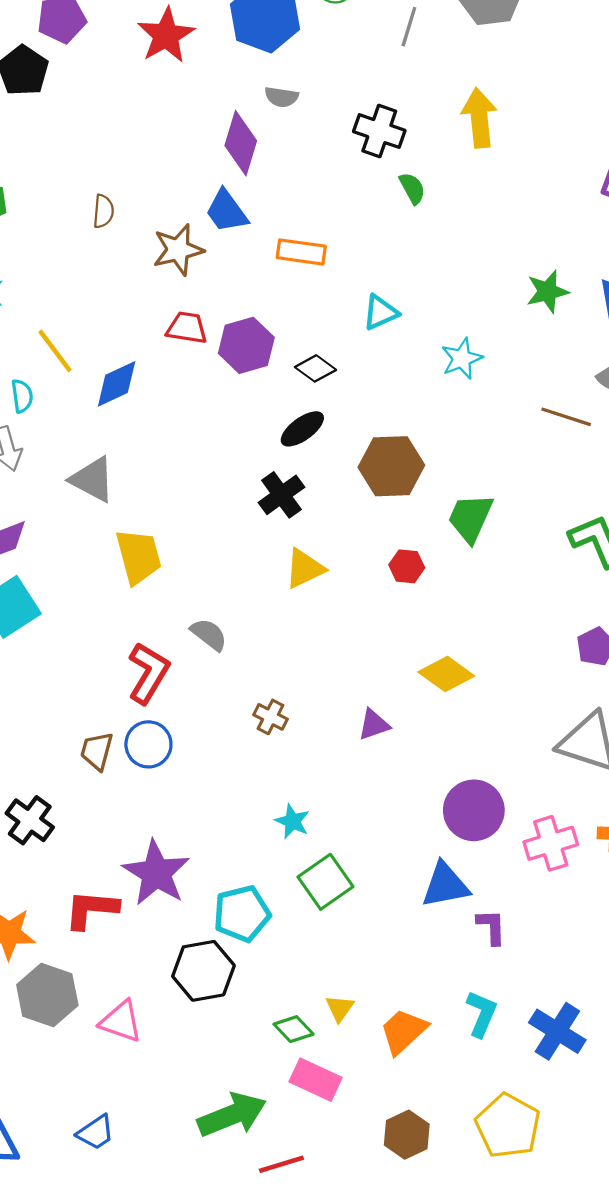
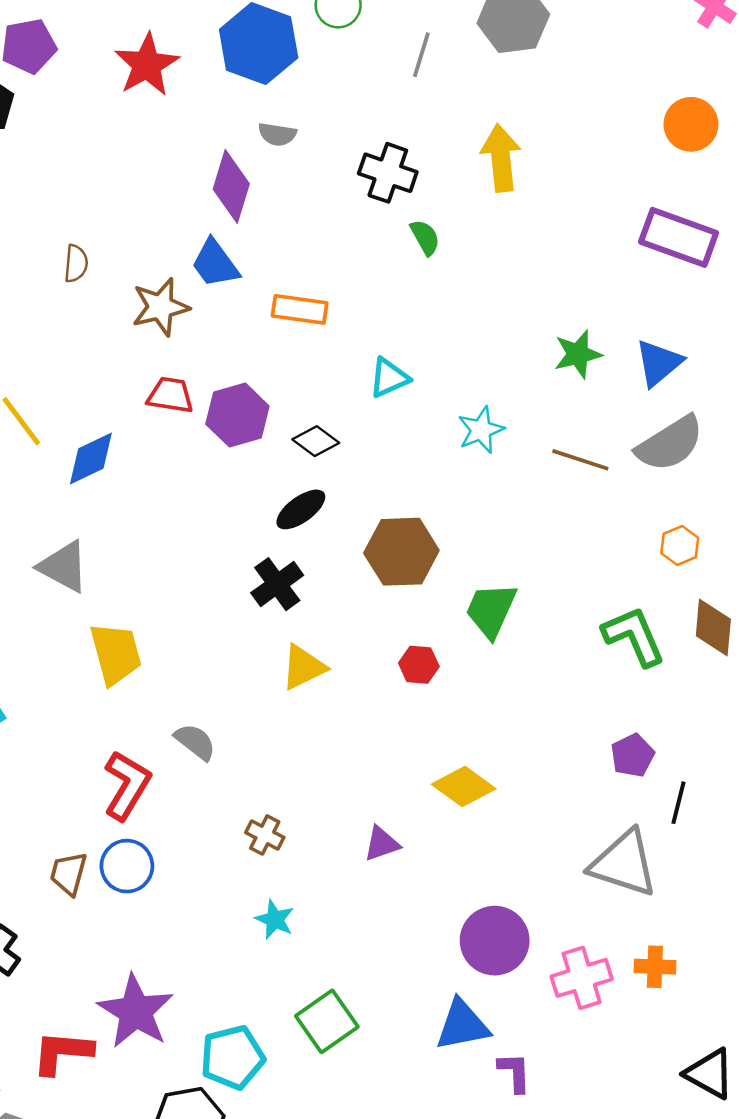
brown line: (566, 417) -> (580, 460), moved
cyan star: (292, 821) -> (275, 919), moved

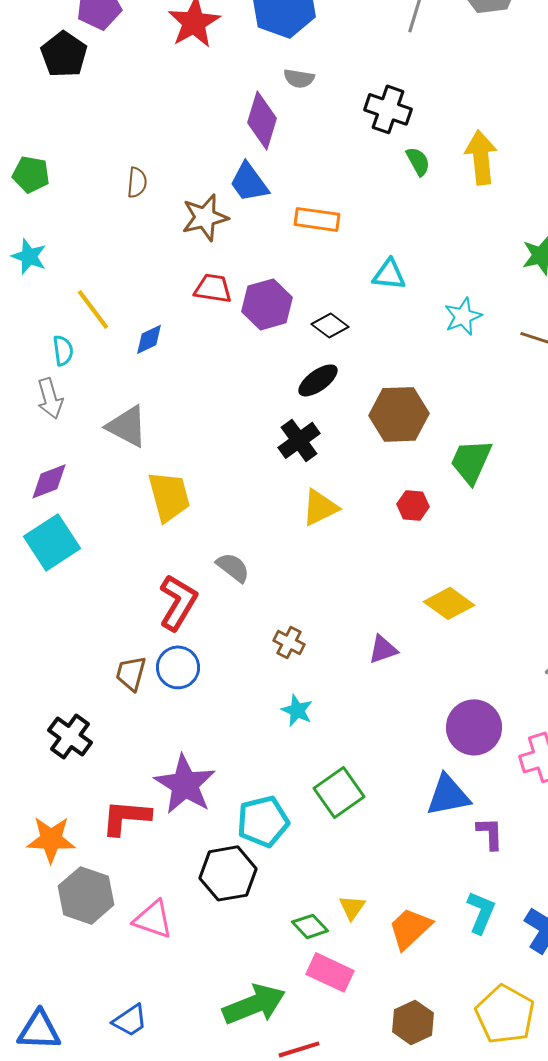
yellow arrow: (501, 158) -> (481, 157), moved
cyan triangle: (389, 378) -> (389, 274), turned 30
blue diamond: (91, 459) -> (149, 339), size x0.7

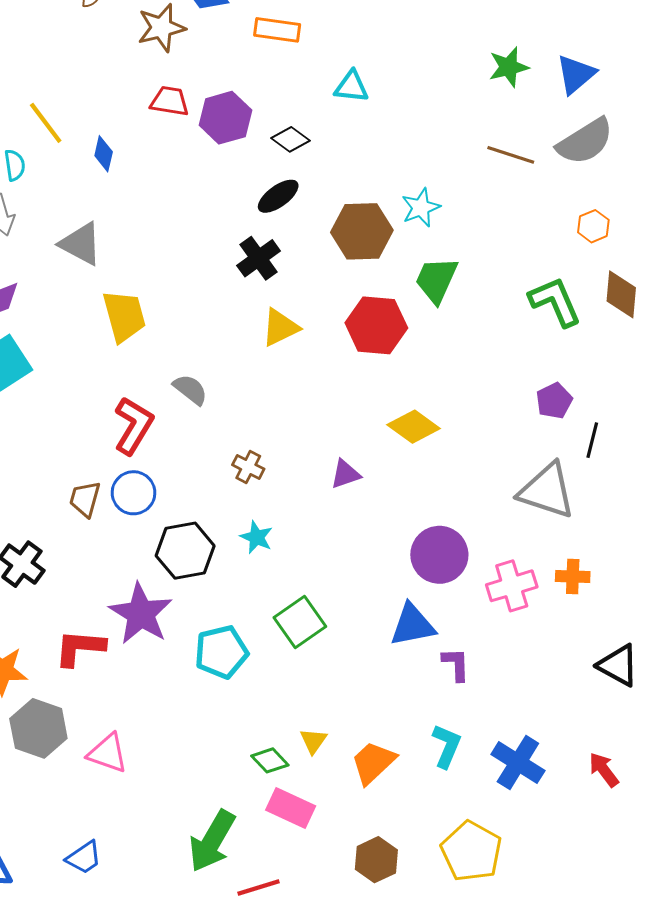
cyan star: (463, 316) -> (421, 208), moved
blue diamond: (149, 339) -> (104, 154), turned -52
red hexagon: (413, 505) -> (376, 325), size x1.8
black hexagon: (228, 873) -> (185, 551), moved
green arrow: (254, 1004) -> (212, 841), turned 142

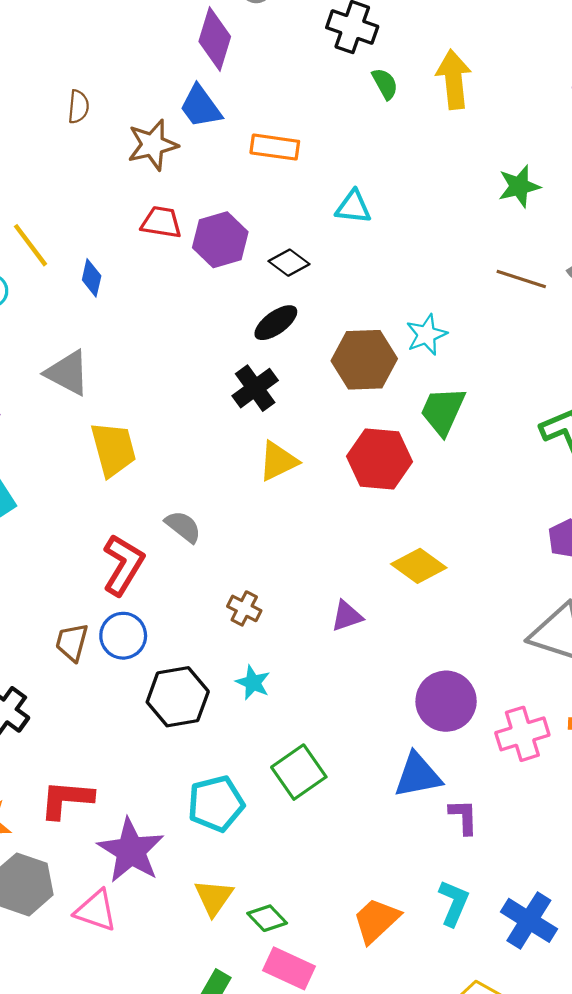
purple star: (141, 614) -> (131, 851), moved
yellow triangle: (313, 741) -> (214, 897), moved, size x1.4

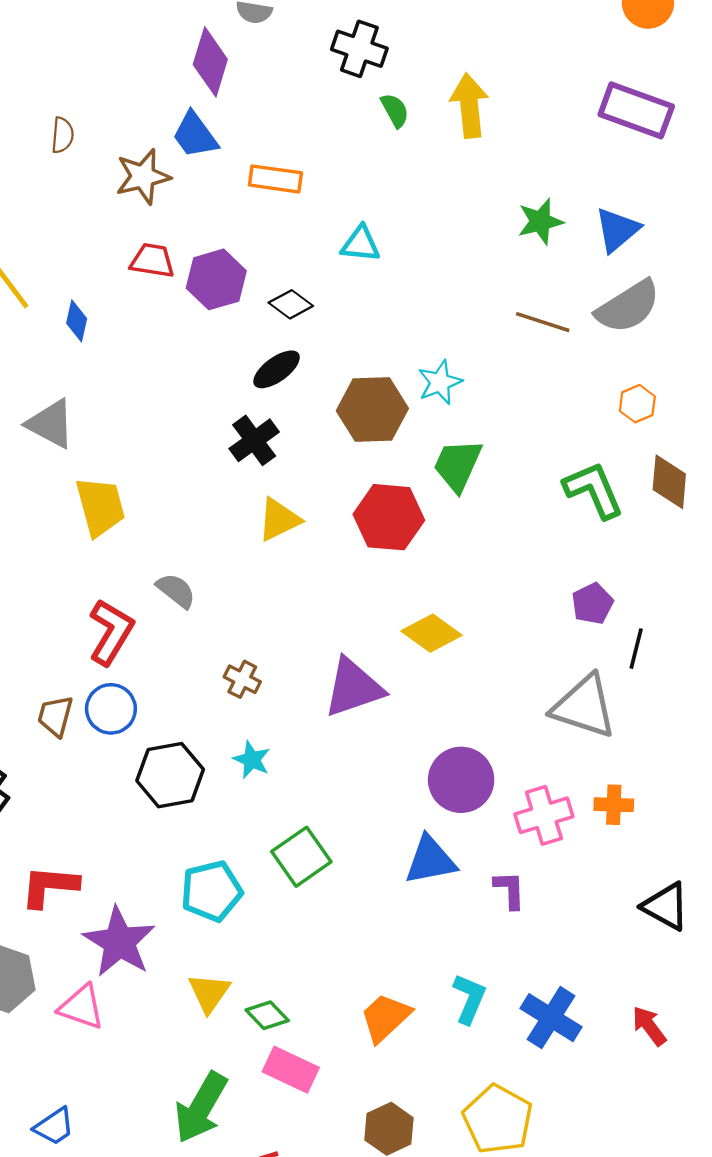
purple triangle: (347, 616) -> (353, 688), size x1.8
purple L-shape: (463, 817) -> (510, 890), moved

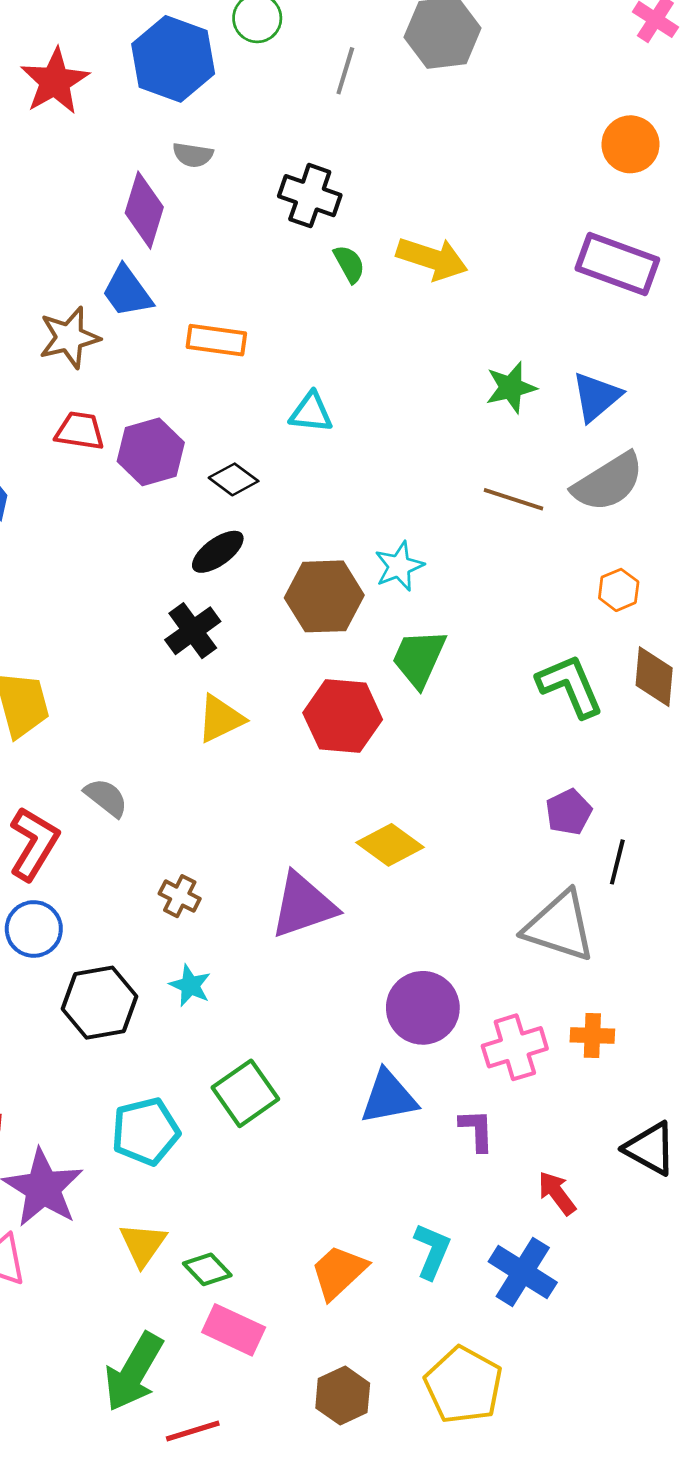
yellow arrow: (469, 106) -> (432, 259), turned 114
red arrow: (649, 1026) -> (557, 1193), moved

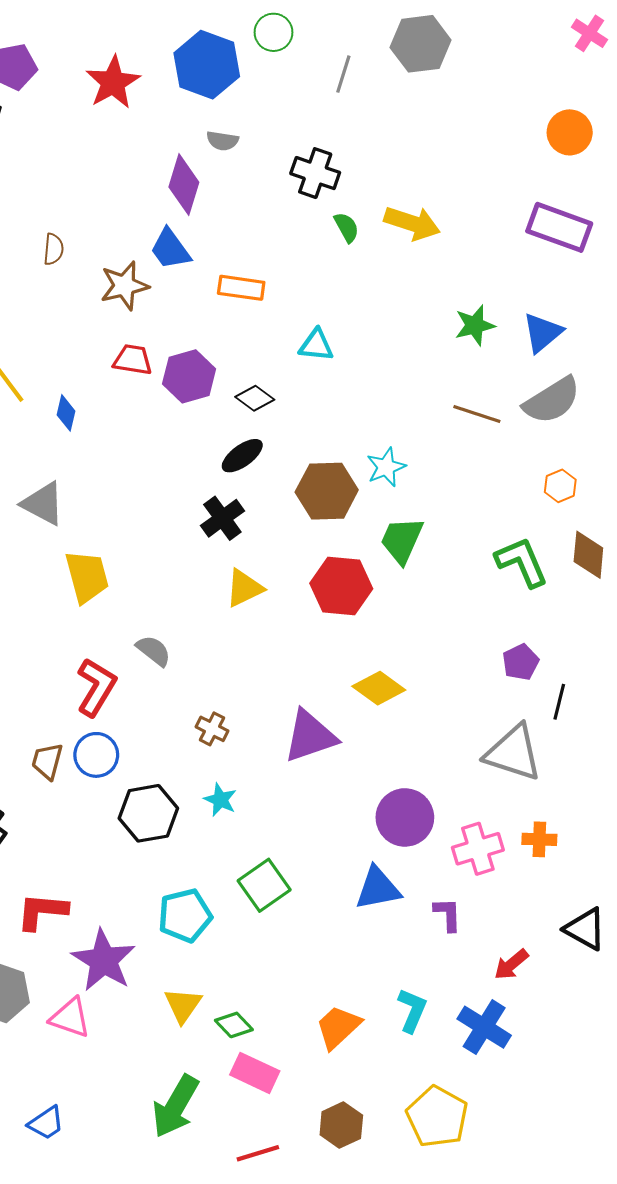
red arrow: (557, 1193) -> (511, 964), turned -93
red line: (193, 1431) -> (258, 1153), moved

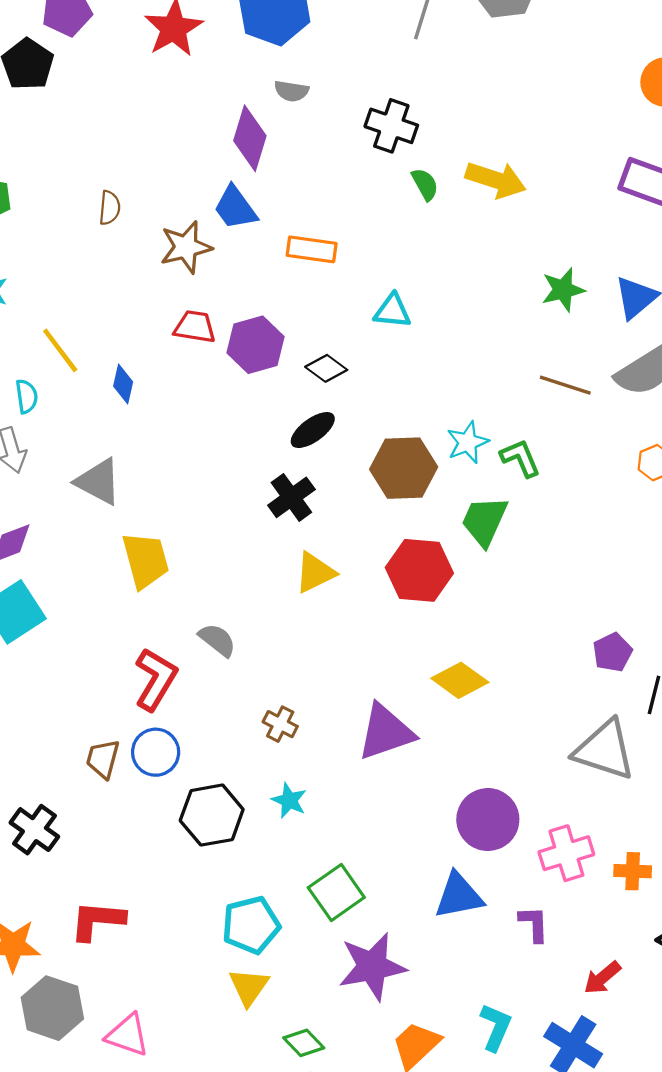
green L-shape: (522, 562) -> (520, 458), moved, size x0.7
orange cross: (539, 839) -> (633, 871), moved
purple star: (104, 960) -> (372, 967), moved, turned 30
yellow triangle: (183, 1005) -> (249, 987), moved

